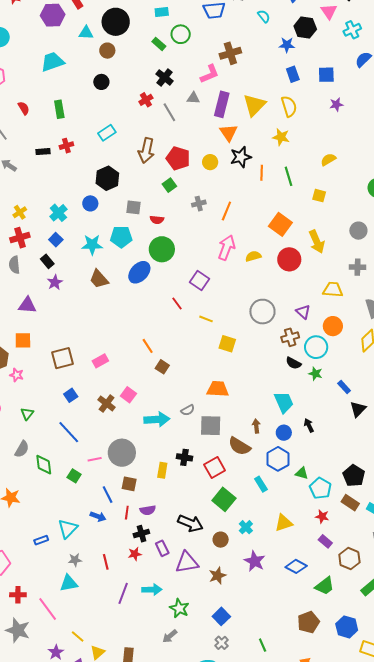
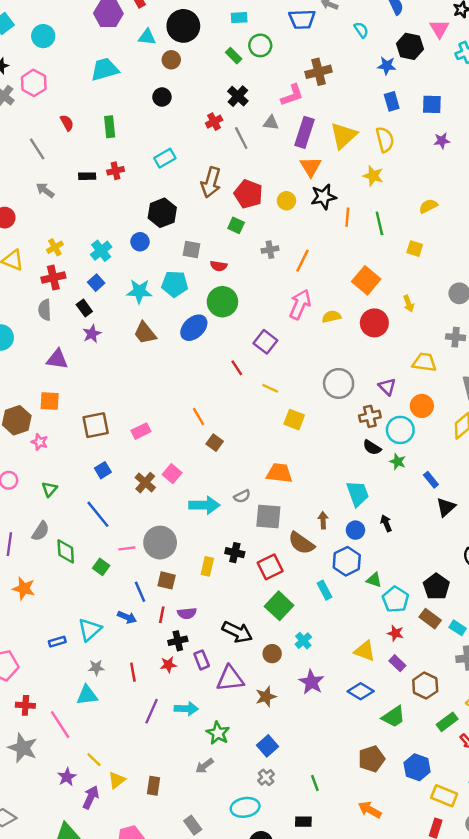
green square: (169, 185) -> (236, 225), turned -32
yellow arrow: (317, 242) -> (408, 304), size x0.6
yellow triangle: (284, 523) -> (365, 651), moved, turned 36

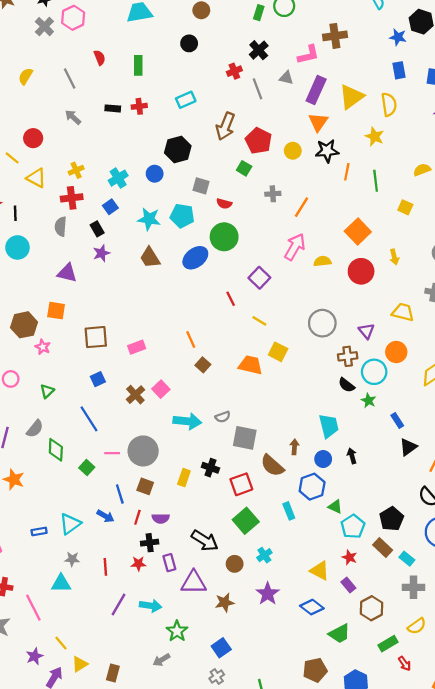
green rectangle: (234, 56) -> (259, 13), turned 56
orange trapezoid: (279, 473) -> (250, 365), moved

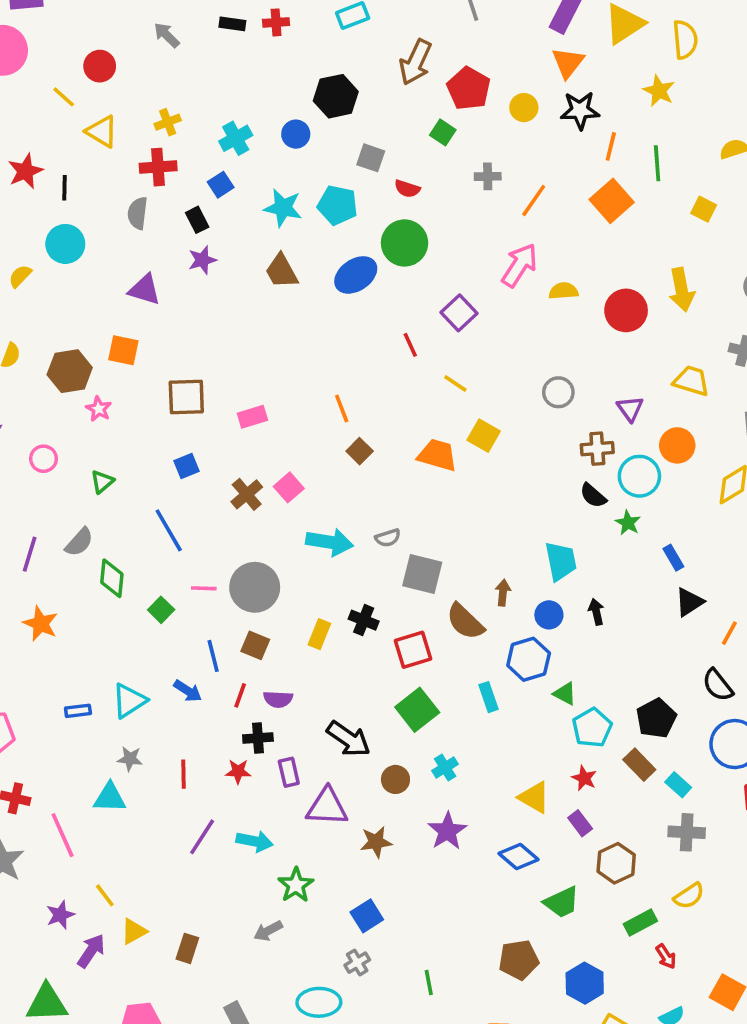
orange square: (358, 232) -> (612, 201), moved
yellow arrow: (394, 257) -> (682, 290), size x1.6
gray circle: (322, 323) -> (558, 392), size x0.7

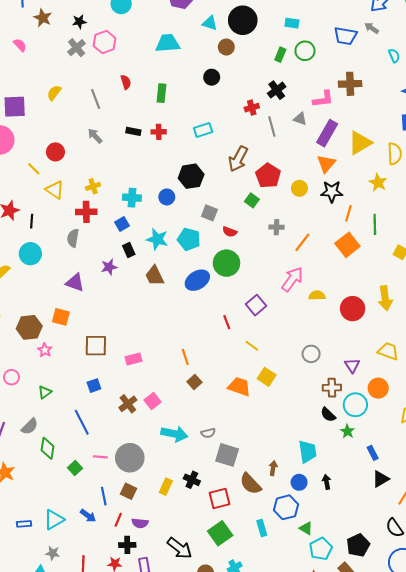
cyan cross: (236, 138) -> (132, 198), turned 30
black rectangle: (197, 220) -> (129, 250), moved

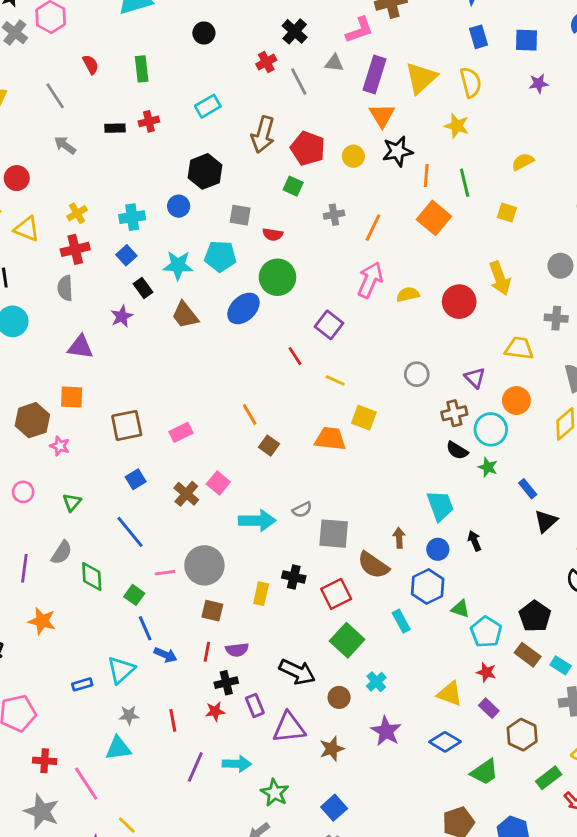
blue line: (104, 496) -> (145, 628), moved

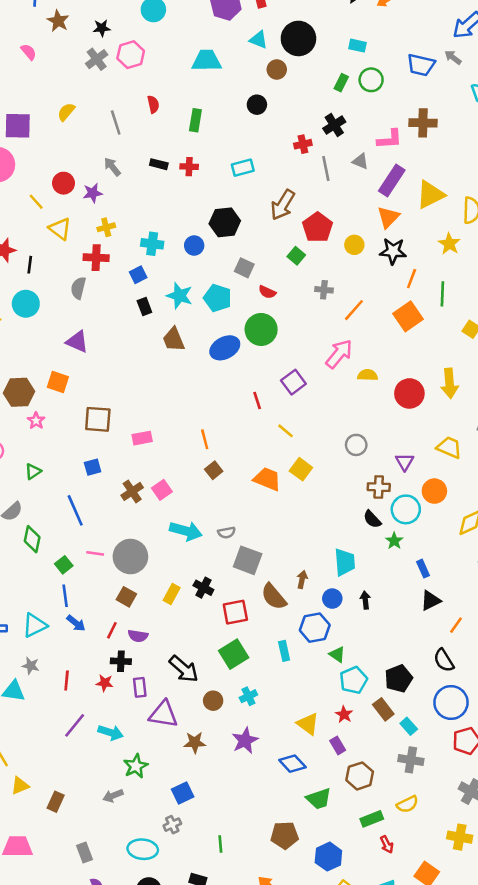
purple star: (122, 316) -> (93, 193), moved

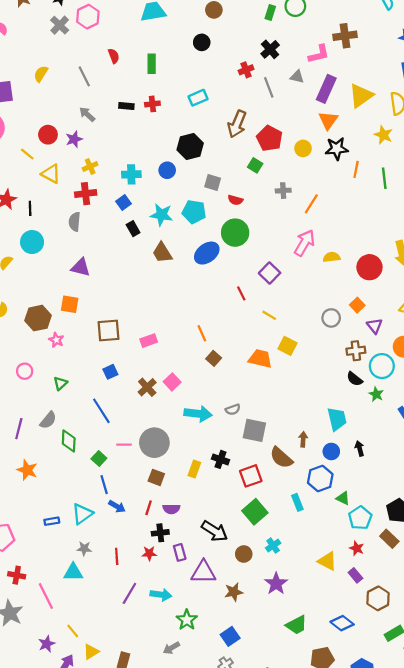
orange square: (408, 316) -> (357, 305), moved, size x0.6
blue diamond: (292, 764) -> (342, 623), moved
green trapezoid: (319, 799) -> (296, 625), moved

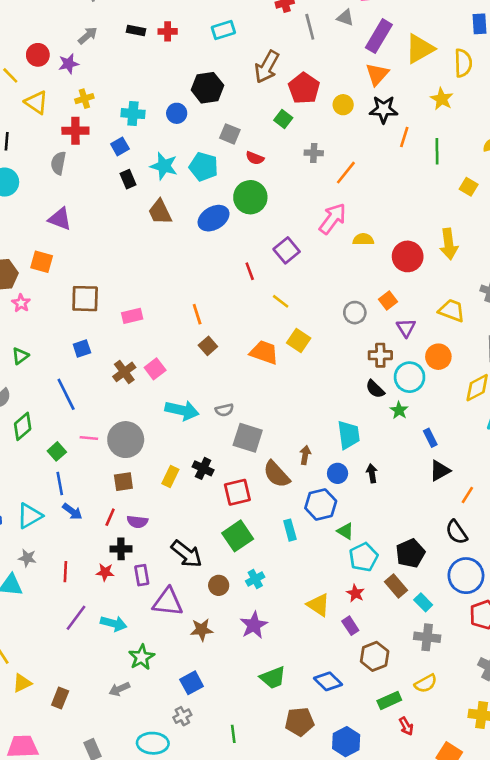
gray arrow: (87, 114) -> (88, 35), turned 91
green diamond: (69, 441) -> (23, 426), turned 40
brown square: (156, 477) -> (123, 482), turned -35

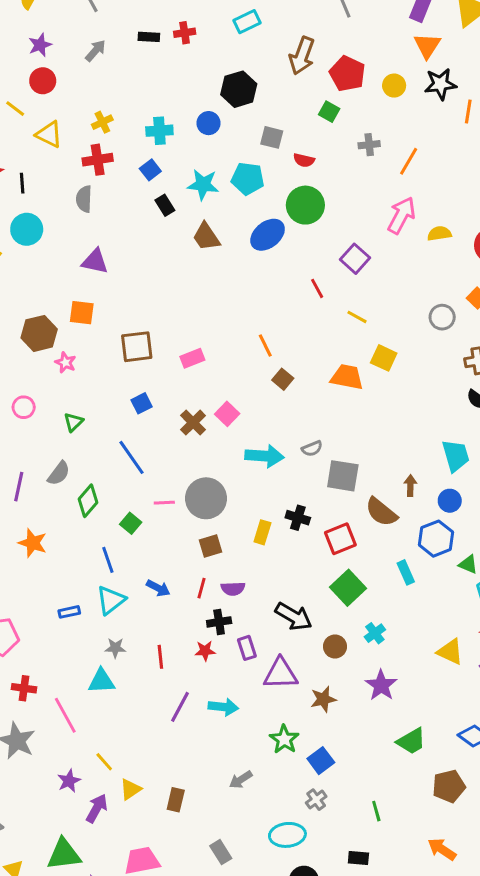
purple star: (69, 64) -> (40, 45), moved
blue line: (60, 484) -> (108, 560), moved
green star: (142, 657) -> (284, 739), moved

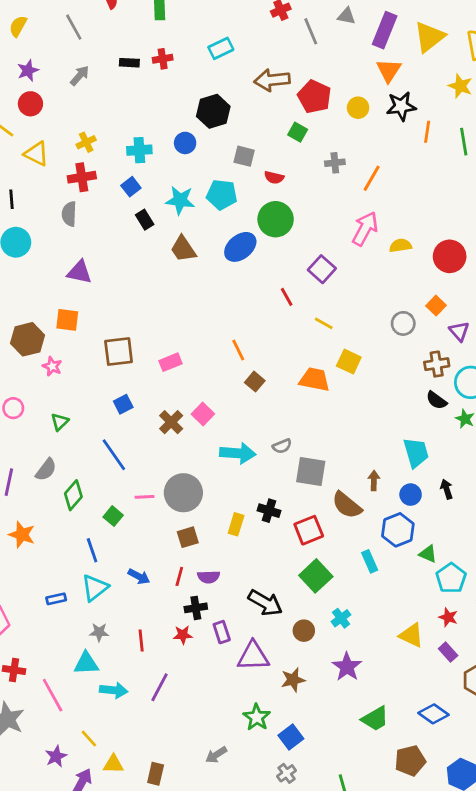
brown arrow: (302, 56) -> (272, 80), turned 64
cyan arrow: (223, 707) -> (114, 690), moved
yellow triangle: (130, 789) -> (113, 764), turned 35

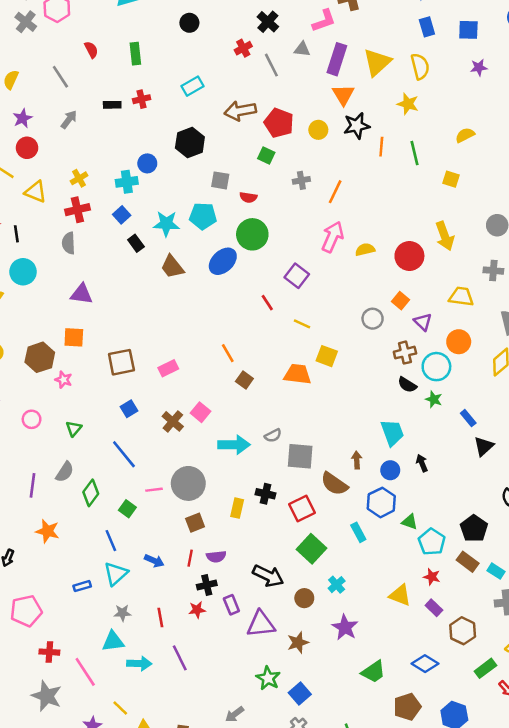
blue circle: (185, 143) -> (147, 163), moved
purple line: (160, 687) -> (180, 658), turned -50

